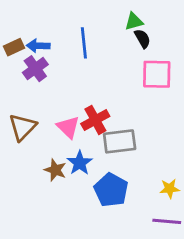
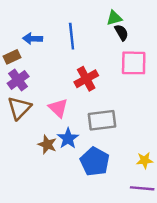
brown rectangle: (14, 47) -> (12, 57), moved
purple cross: (35, 69) -> (18, 80), moved
red cross: (95, 120) -> (86, 79), moved

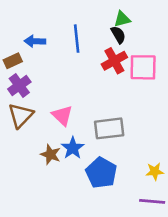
black semicircle: (121, 33) -> (118, 35), moved
red cross: (86, 79) -> (114, 61), moved

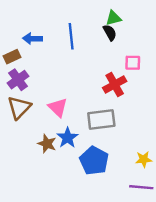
red cross: (114, 61) -> (115, 84), moved
pink square: (143, 67) -> (133, 63), size x0.6

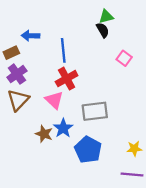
blue line: (71, 36) -> (63, 50), moved
pink square: (133, 63) -> (124, 58), turned 35
red cross: (115, 84) -> (67, 79), moved

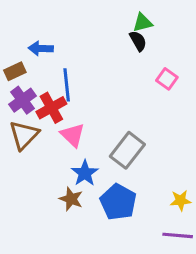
blue line: (63, 50) -> (67, 85), moved
red cross: (67, 79) -> (51, 108), moved
gray rectangle: (95, 111) -> (127, 150), turned -45
brown star: (44, 134) -> (71, 199), moved

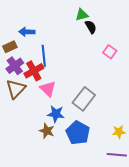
green triangle: (143, 23) -> (82, 15), moved
blue star: (85, 173) -> (56, 114), turned -30

